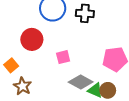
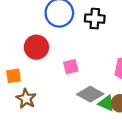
orange square: (11, 65) -> (14, 76), turned 32

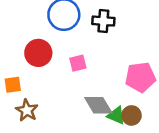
pink square: (71, 67) -> (78, 63), moved
gray diamond: (90, 94) -> (98, 105), turned 30

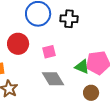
gray diamond: (98, 105) -> (53, 79), moved
green triangle: (116, 115) -> (82, 67), moved

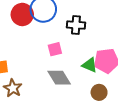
black cross: (69, 19) -> (76, 25), moved
red circle: (18, 44) -> (22, 14), moved

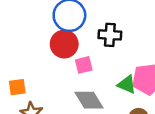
red circle: (22, 14) -> (64, 44), moved

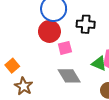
orange square: (17, 87) -> (12, 66), turned -32

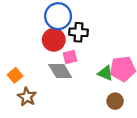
black cross: (86, 24) -> (79, 32), moved
gray diamond: (69, 76) -> (60, 71), moved

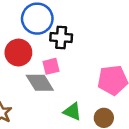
red circle: (54, 40) -> (18, 53), moved
green triangle: (105, 73) -> (72, 112), moved

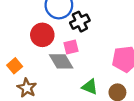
black cross: (61, 37) -> (80, 22), turned -30

